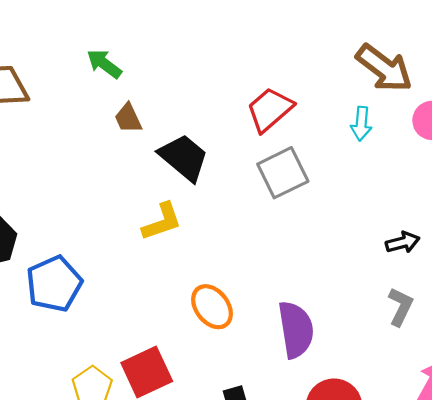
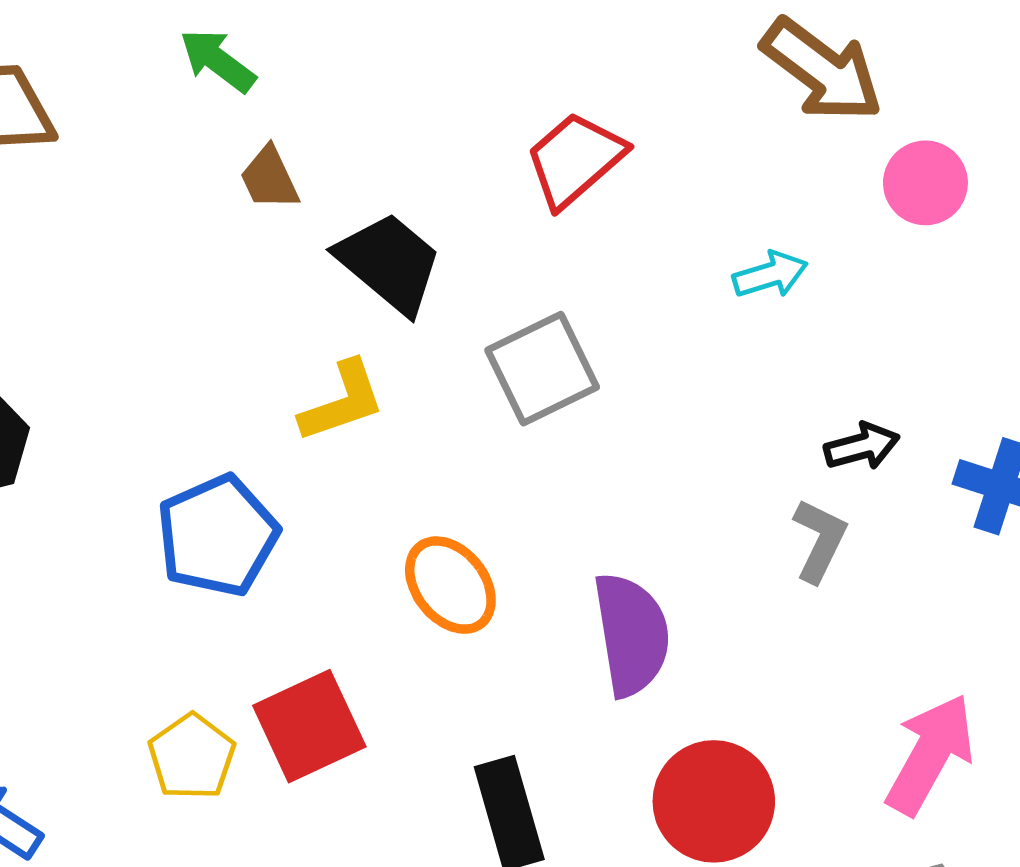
cyan arrow: (361, 124) -> (770, 275), moved, turned -112
gray square: (283, 173) -> (542, 369), moved
blue pentagon: (54, 284) -> (218, 536), moved
gray L-shape: (400, 307) -> (820, 540), moved

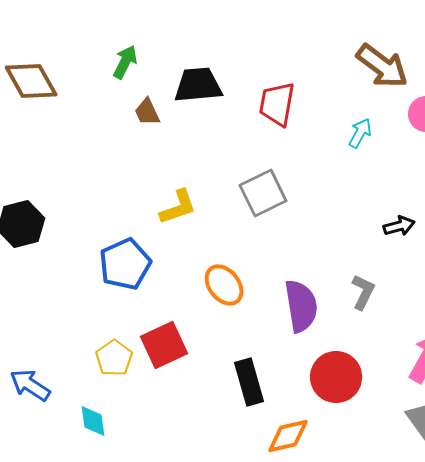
green arrow: (218, 61) -> (125, 62), turned 80
red trapezoid: (575, 159) -> (277, 104), turned -39
black trapezoid: (389, 263) -> (198, 85), moved, turned -45
cyan arrow: (770, 275) -> (360, 133), moved, turned -44
gray L-shape: (820, 540) -> (363, 292), moved

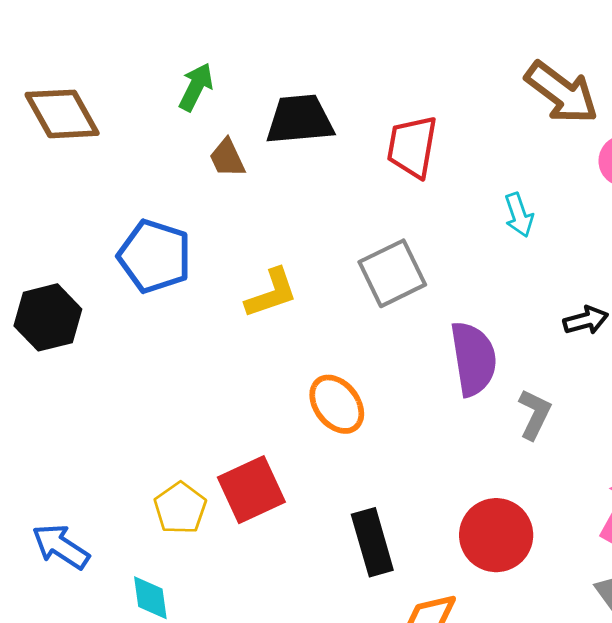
cyan arrow: (360, 133) -> (519, 215), moved, turned 132
blue pentagon: (125, 264) -> (155, 256), moved, turned -30
purple semicircle: (301, 306) -> (473, 359), moved

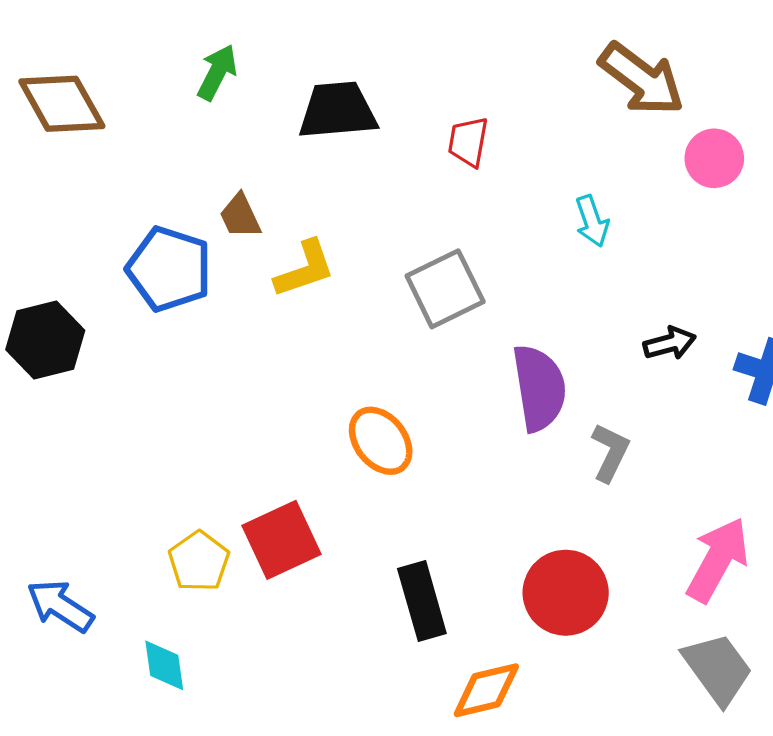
red trapezoid: (412, 147) -> (468, 142), size x0.7
brown trapezoid: (227, 158) -> (240, 216), moved
yellow L-shape: (271, 293) -> (305, 269), moved

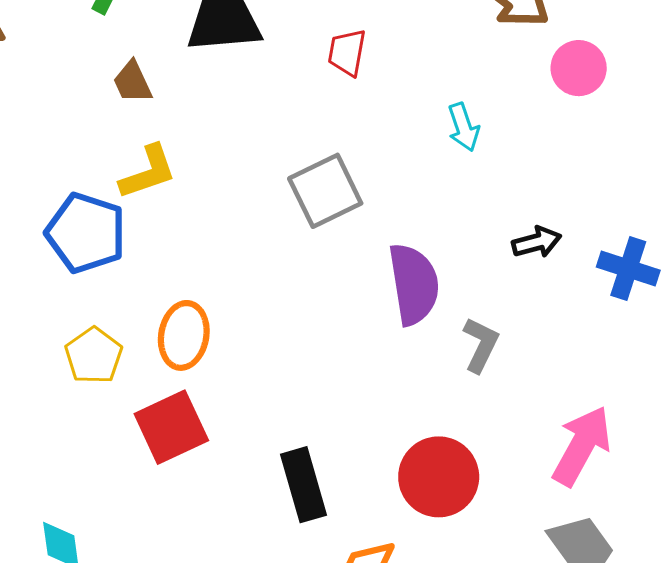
brown trapezoid: (240, 216) -> (132, 82), moved
blue pentagon: (169, 269) -> (86, 233), moved
yellow L-shape: (305, 269) -> (148, 172), moved
orange ellipse: (381, 441) -> (184, 335), moved, turned 48
yellow pentagon: (199, 561) -> (94, 356), moved

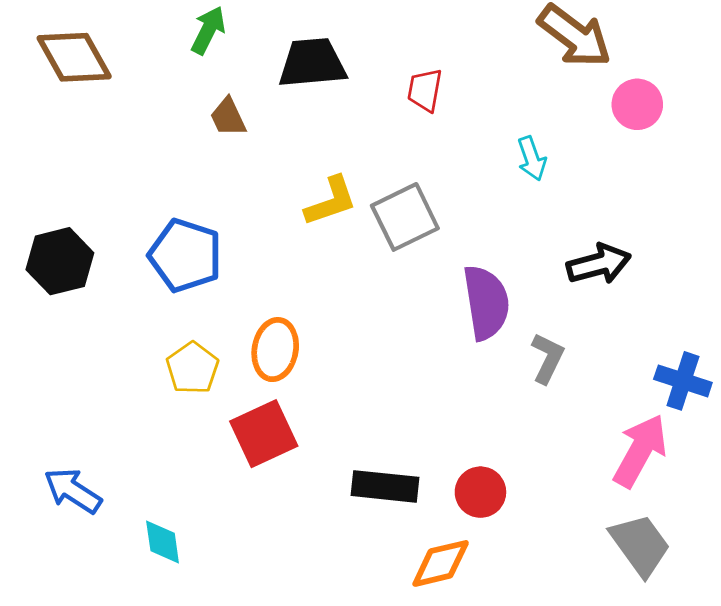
yellow L-shape: (148, 172) -> (331, 201), moved
black arrow: (537, 242) -> (599, 264), size x1.4
blue cross: (628, 269) -> (683, 381), moved
red circle: (439, 477) -> (480, 492), moved, size x0.7
black rectangle: (303, 485) -> (385, 486), turned -68

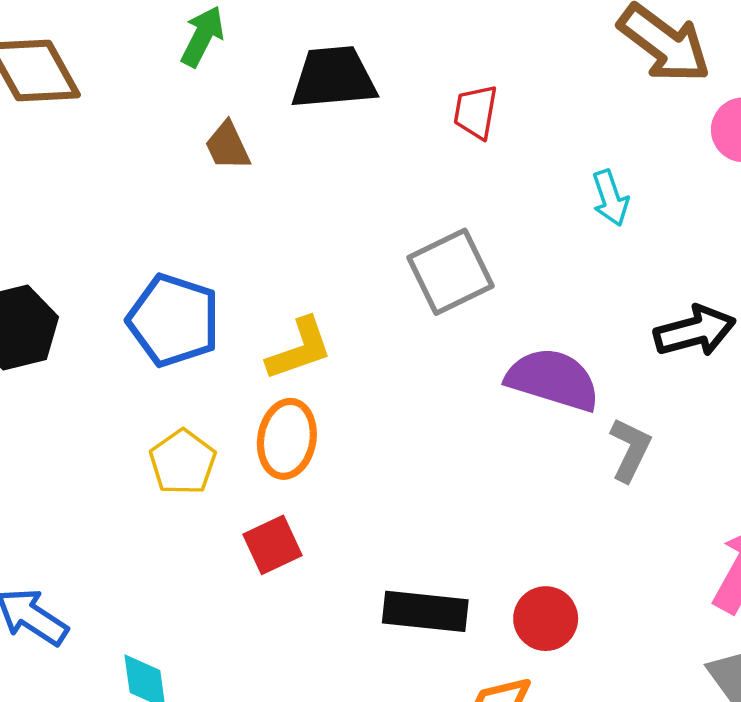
yellow L-shape: (331, 201) -> (299, 349), moved
purple semicircle: (486, 302) -> (553, 380), turned -64
red square: (264, 434) -> (273, 545), size x0.7

